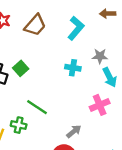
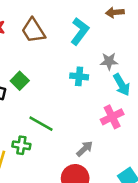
brown trapezoid: (35, 25) -> (33, 31), turned 110

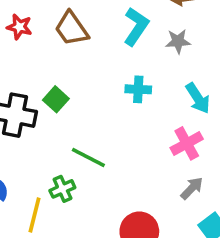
gray star: (109, 61) -> (178, 41), moved
green cross: (21, 145) -> (62, 189), turned -30
gray arrow: (85, 149) -> (192, 188), moved

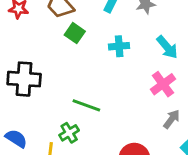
green square: (56, 99) -> (75, 33), moved

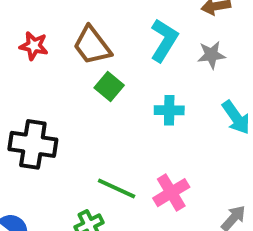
pink cross: (163, 84) -> (171, 193), moved

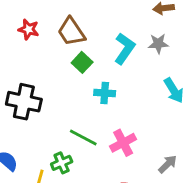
cyan L-shape: (164, 40) -> (125, 49), moved
cyan cross: (169, 110) -> (105, 93), moved

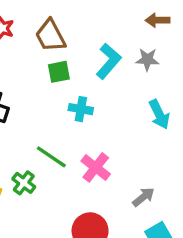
green square: (82, 62) -> (59, 72), turned 30
pink cross: (123, 143) -> (96, 167), turned -30
green cross: (62, 163) -> (24, 183), turned -36

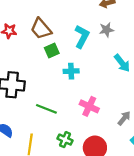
green line: (51, 157) -> (46, 109), moved
green cross: (24, 183) -> (65, 140), moved

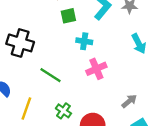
pink cross: (89, 106) -> (96, 69), moved, turned 30

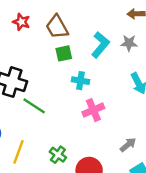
green line: (51, 75) -> (34, 106), moved

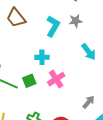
green square: (64, 53) -> (29, 81), moved

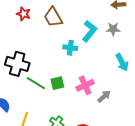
cyan cross: (42, 57) -> (70, 48), moved
gray arrow: (89, 102) -> (104, 96), moved

